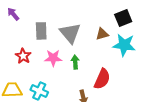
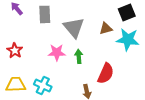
gray rectangle: (41, 31) -> (45, 14), moved
red star: (23, 56) -> (15, 50), moved

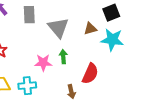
pink star: (57, 52) -> (43, 63), moved
cyan cross: (43, 85) -> (27, 86), turned -30

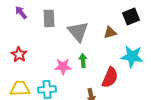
cyan star: (112, 40) -> (132, 56), moved

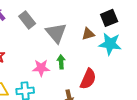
gray rectangle: (49, 18) -> (27, 20), turned -36
cyan star: (132, 56) -> (110, 44), moved

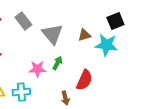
black square: (109, 18) -> (115, 21), moved
green arrow: (61, 62) -> (57, 63), turned 32

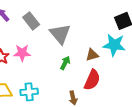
brown triangle: (84, 35) -> (92, 55), moved
pink star: (37, 69) -> (22, 53), moved

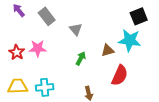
gray triangle: (60, 34) -> (76, 29), size x0.6
red semicircle: (92, 80) -> (120, 75), moved

